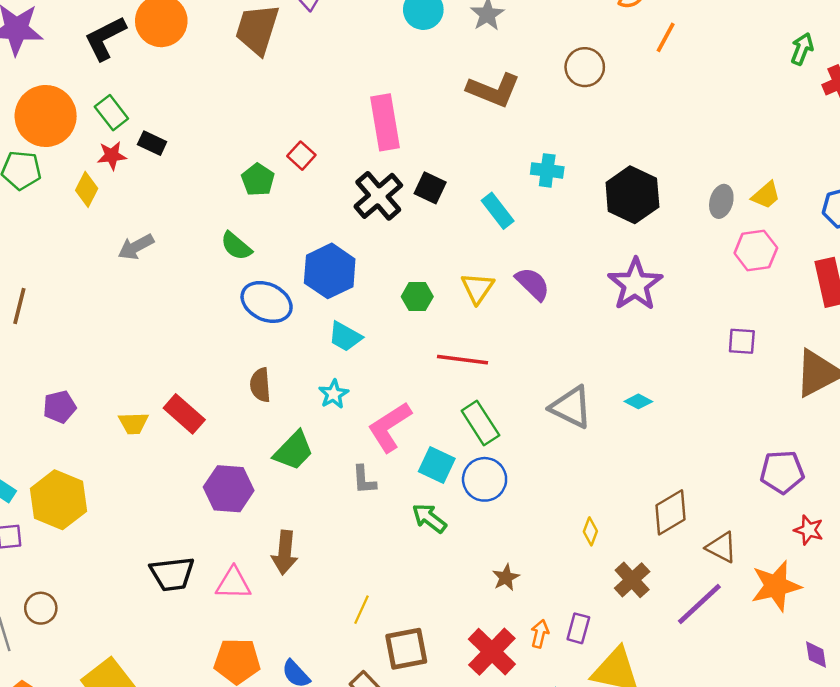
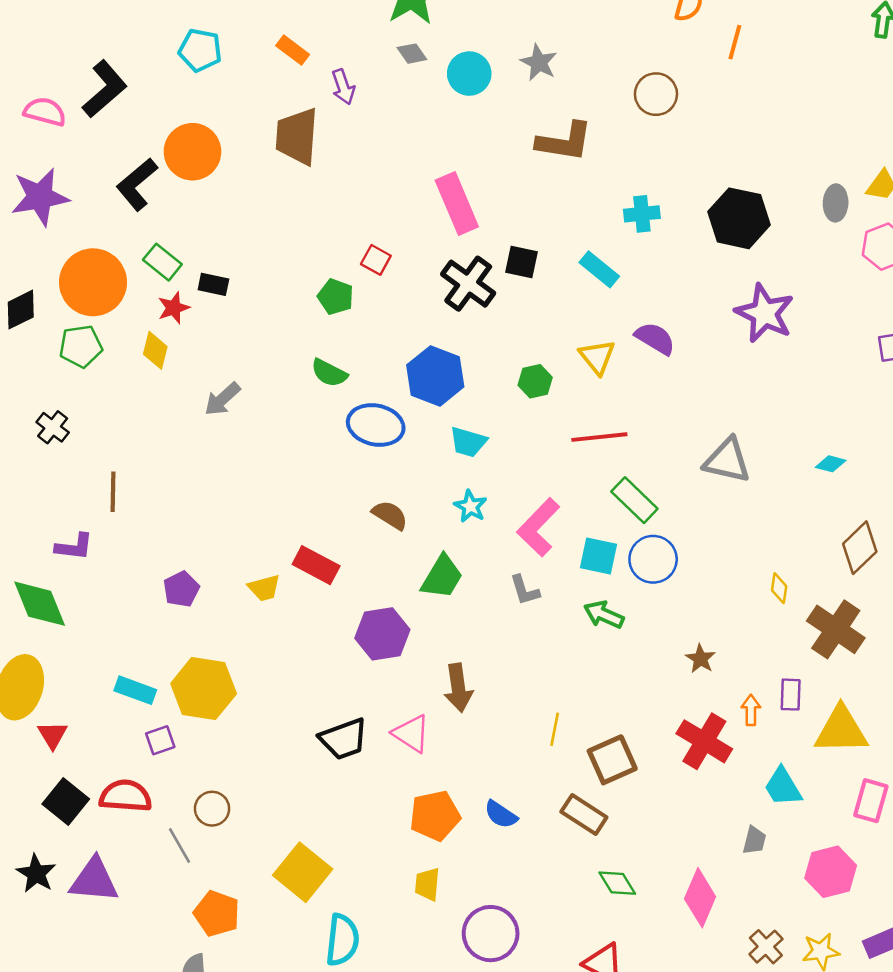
brown semicircle: (260, 385) -> (390, 515), turned 140
cyan diamond: (638, 401) -> (831, 464), moved
brown cross: (632, 580) -> (836, 629), size x1.4
pink triangle: (233, 583) -> (411, 734), turned 45

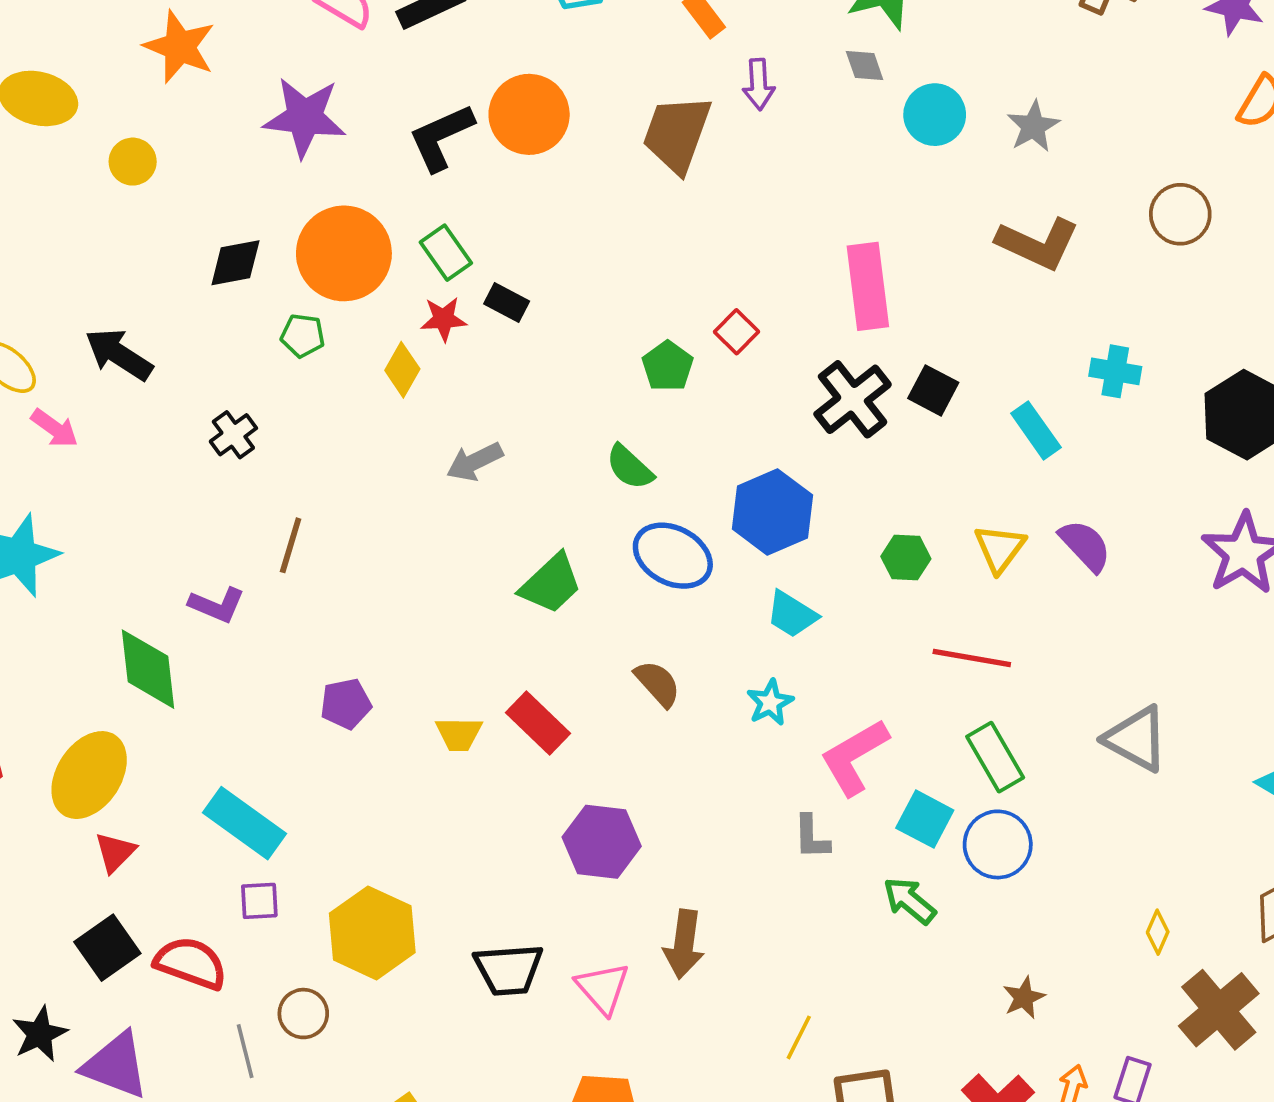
green pentagon: (81, 346) -> (303, 336), size x0.7
green trapezoid: (442, 577) -> (551, 584), moved
yellow hexagon: (204, 689) -> (372, 933), moved
cyan rectangle: (135, 690) -> (245, 823), size x1.4

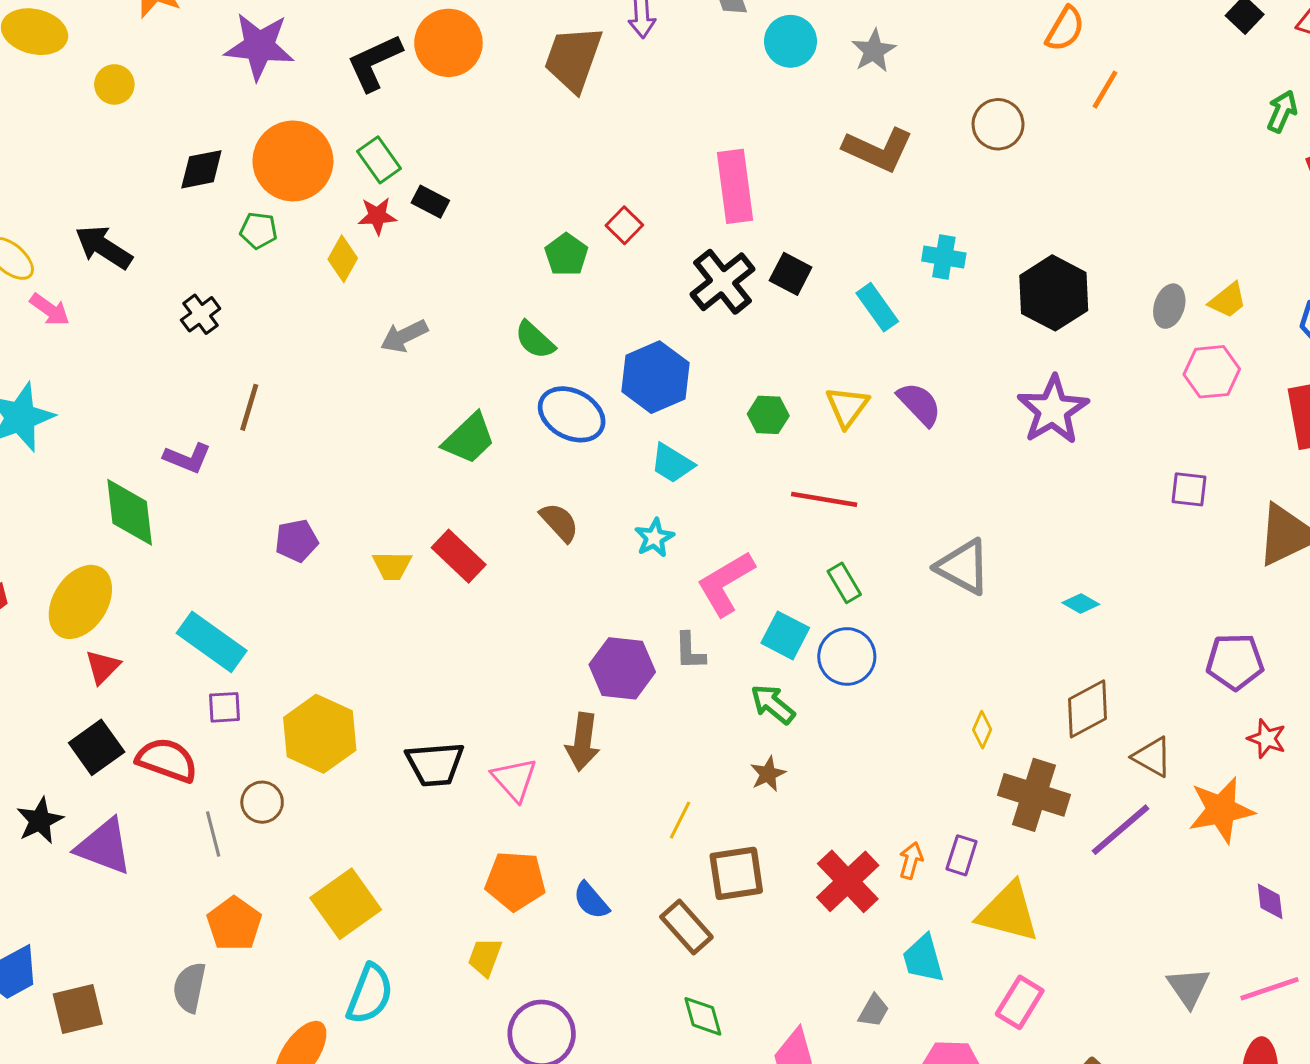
green rectangle: (995, 757) -> (844, 583), size x0.7
purple hexagon: (602, 842) -> (622, 668), moved
brown star: (1024, 998) -> (768, 774), moved
brown cross: (1219, 1010) -> (1034, 795), turned -32

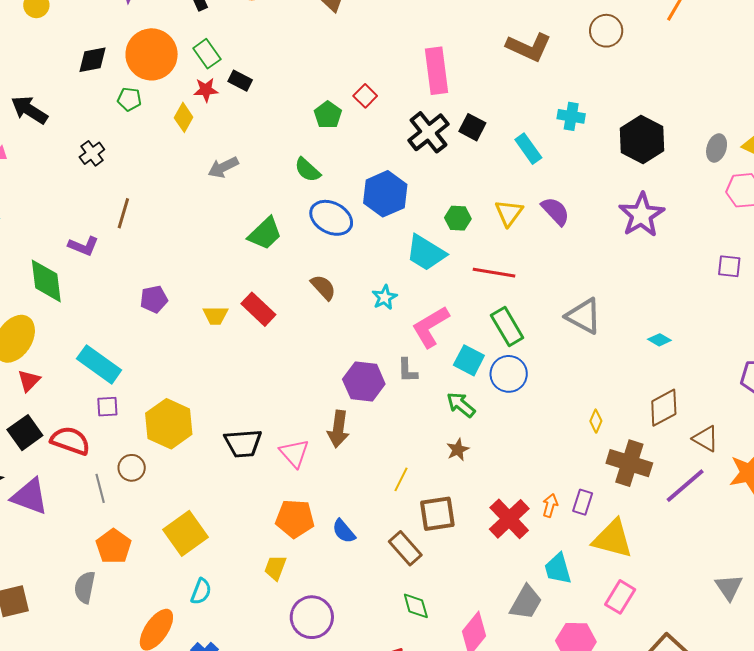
cyan trapezoid: (672, 463) -> (426, 253), moved, size x1.4
green rectangle: (844, 583) -> (507, 326), size x1.5
cyan semicircle: (370, 994) -> (201, 591), size x0.7
gray trapezoid: (874, 1011) -> (526, 602), size x1.6

